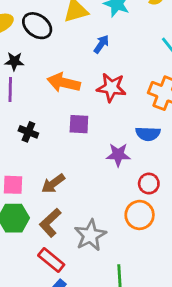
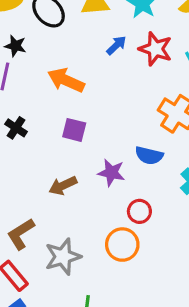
red star: (111, 87) -> (155, 49), moved
brown arrow: (53, 184) -> (63, 186), moved

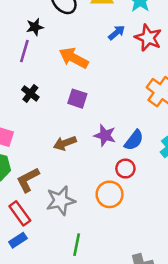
black star: (15, 46) -> (35, 27), turned -30
blue semicircle: (149, 155) -> (134, 140), moved, turned -70

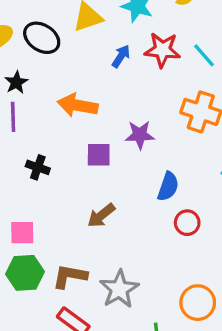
purple star: (105, 135) -> (140, 135), moved
blue semicircle: (134, 140) -> (168, 187), moved
brown L-shape: (28, 180) -> (70, 276), turned 56
orange circle: (110, 194) -> (198, 303), moved

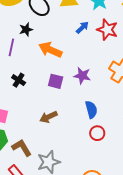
black star: (16, 82) -> (26, 30), moved
blue semicircle: (168, 187) -> (91, 110), turned -48
brown L-shape: (70, 276) -> (22, 148), turned 35

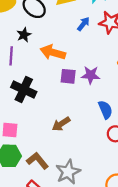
black cross: (19, 80) -> (24, 90), size x1.6
purple square: (56, 81) -> (68, 76), moved

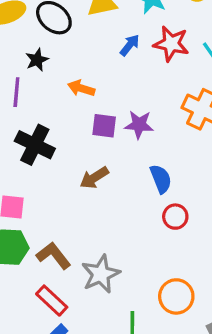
orange arrow: (53, 52) -> (81, 88), size x0.7
brown arrow: (61, 124) -> (94, 178), moved

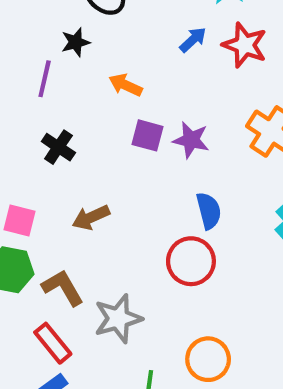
black cross: (35, 145) -> (58, 147), size x0.7
brown arrow: (94, 178) -> (91, 217), moved
red circle: (175, 217) -> (191, 261), moved, size x1.5

